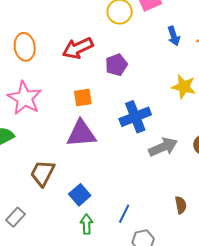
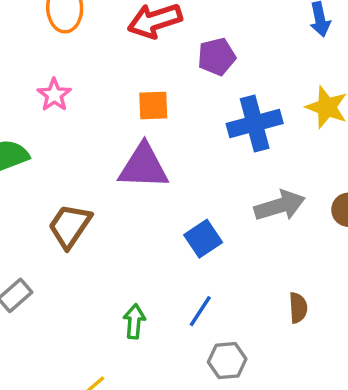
pink star: (25, 98) -> (54, 95), size x0.6
blue cross: (135, 117) -> (255, 123), moved
blue square: (80, 195) -> (203, 239), moved

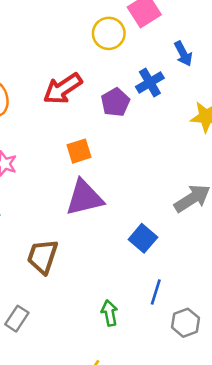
blue cross: (255, 123) -> (150, 82), moved, size x0.7

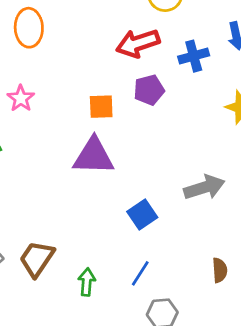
red arrow: (63, 89) -> (138, 43), moved
purple pentagon: (115, 102) -> (149, 90), moved
brown trapezoid: (43, 256) -> (37, 259), moved

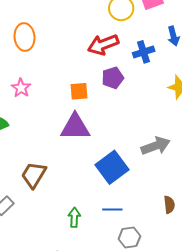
blue square: (142, 214) -> (112, 167), size x1.5
brown trapezoid: (37, 259) -> (34, 175), moved
blue line: (140, 273) -> (112, 210), turned 60

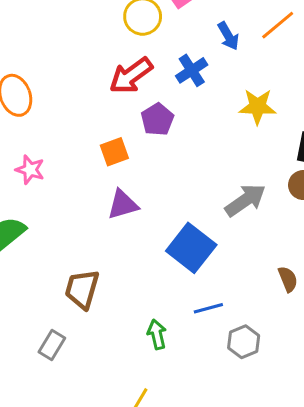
purple triangle: (75, 127) -> (123, 205), size x0.7

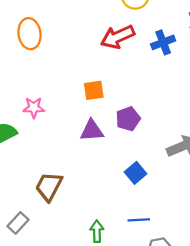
purple pentagon: (157, 119) -> (128, 119), moved
pink star: (30, 170) -> (34, 108), moved, turned -30
blue square: (191, 248) -> (135, 173), size x0.6

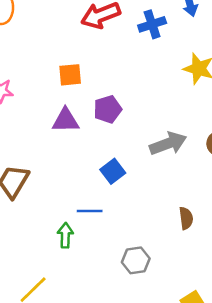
blue line: (139, 220) -> (90, 211), moved

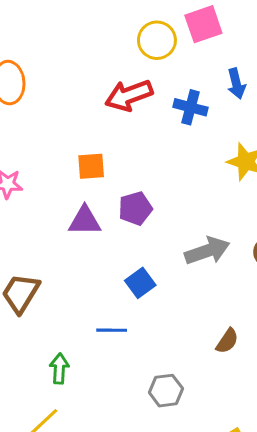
blue cross: (152, 24) -> (190, 107), turned 32
brown semicircle: (186, 218) -> (227, 341), turned 40
green arrow: (65, 235) -> (59, 369), moved

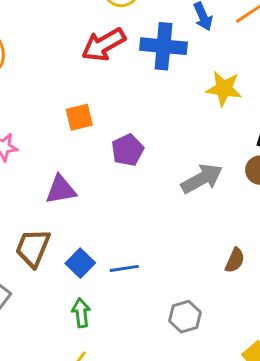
blue cross: (190, 107) -> (163, 46), size x1.4
purple triangle: (85, 221) -> (61, 190), moved
blue square: (140, 283) -> (80, 263), moved

